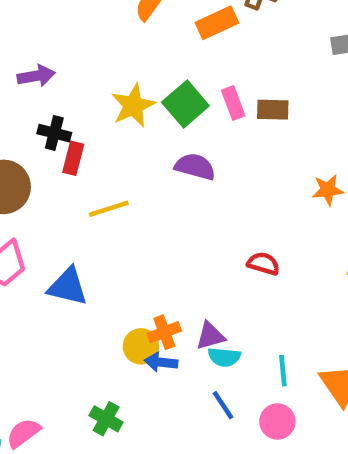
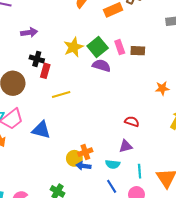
purple semicircle: (195, 167) -> (101, 66), moved
purple triangle: (210, 336) -> (126, 146), moved

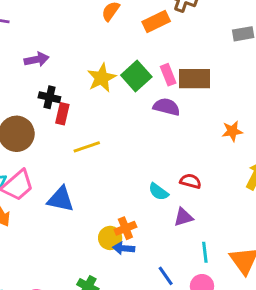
brown rectangle: (138, 51) -> (195, 79), size x1.5
purple semicircle: (101, 66) -> (166, 107), moved
cyan semicircle: (113, 164) -> (158, 192), moved, turned 32

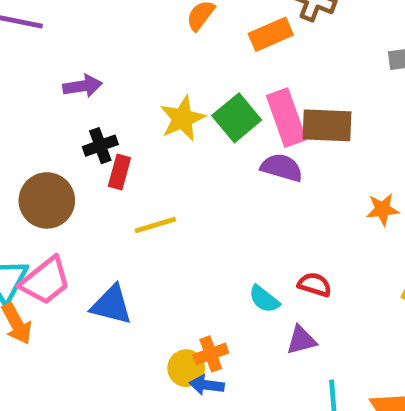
pink rectangle: (168, 75) -> (286, 118), size x1.6
black cross: (49, 97) -> (100, 146), turned -35

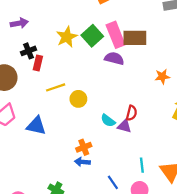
red semicircle: (315, 285) -> (132, 113), turned 88
purple triangle: (301, 340) -> (124, 126), moved, turned 32
yellow circle: (186, 368) -> (78, 99), moved

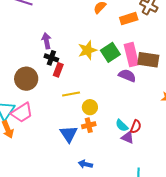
purple arrow: (19, 23) -> (47, 41), moved, turned -98
black cross: (29, 51) -> (51, 58), turned 32
cyan semicircle: (108, 121) -> (122, 125), moved
blue triangle: (36, 126) -> (69, 134), moved, turned 36
orange cross: (84, 147) -> (89, 125), moved

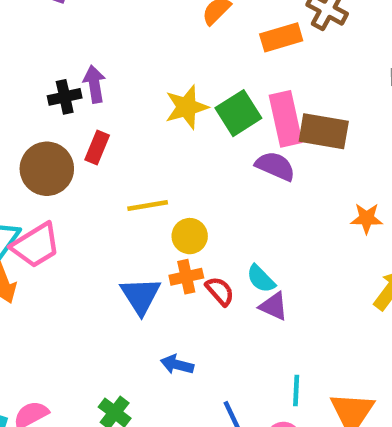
black cross: (51, 58) -> (65, 97), moved, turned -32
red rectangle: (58, 70) -> (97, 148), moved
red semicircle: (136, 127) -> (220, 291), moved, turned -64

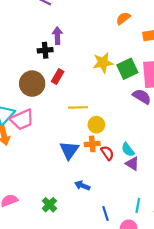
purple arrow: (94, 84) -> (57, 36), moved

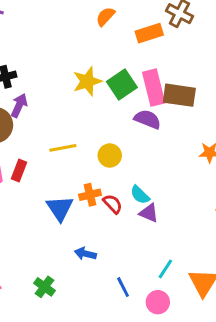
purple arrow: (57, 36) -> (19, 105), moved, turned 35
red rectangle: (58, 77) -> (19, 170), moved
yellow circle: (96, 125) -> (110, 155), moved
cyan line: (138, 205) -> (165, 269), turned 32

